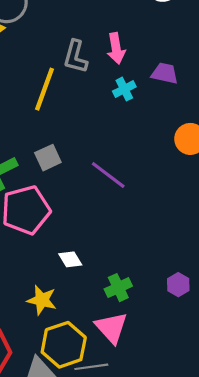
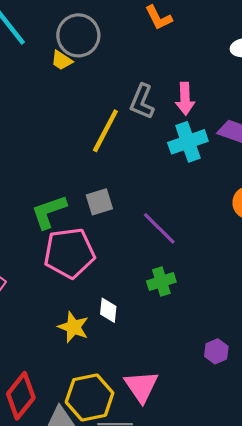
cyan cross: (124, 89) -> (188, 142), size x1.6
white diamond: (70, 259) -> (108, 310), turned 30
green cross: (118, 288) -> (161, 281), moved
yellow star: (42, 300) -> (73, 327), moved

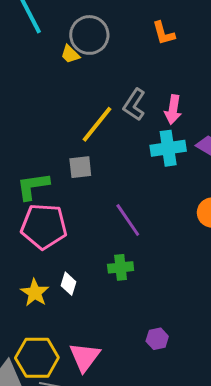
gray square: (99, 202) -> (80, 167), moved

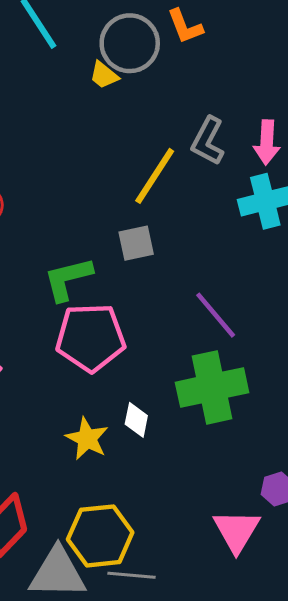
orange L-shape: (163, 33) -> (185, 26), moved
green cross: (121, 267) -> (212, 387), size x1.8
pink triangle: (85, 357) -> (236, 531), moved

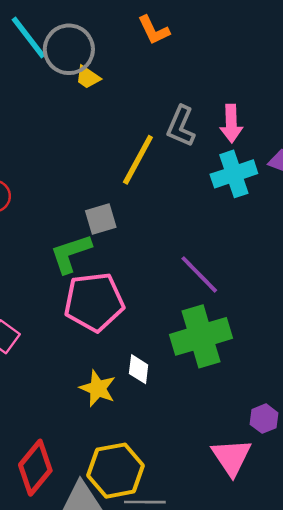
gray circle: (130, 43) -> (69, 49), moved
gray square: (136, 243) -> (101, 219), moved

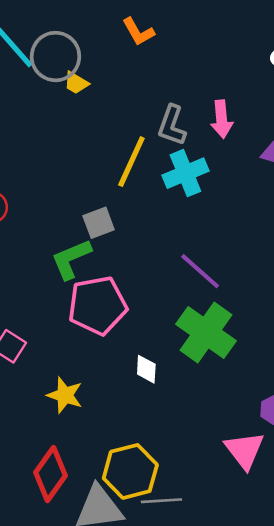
cyan cross: (234, 174) -> (185, 173), moved
green cross: (201, 336) -> (206, 332), turned -34
yellow star: (98, 388) -> (65, 395), moved

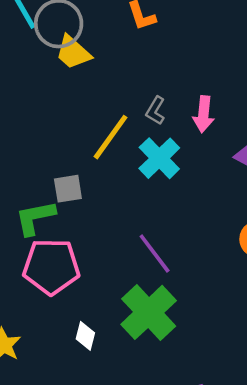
yellow trapezoid: (76, 83) -> (73, 52), size x1.5
gray L-shape: (172, 125) -> (155, 111), size x0.7
cyan cross: (185, 173) -> (159, 158), turned -33

